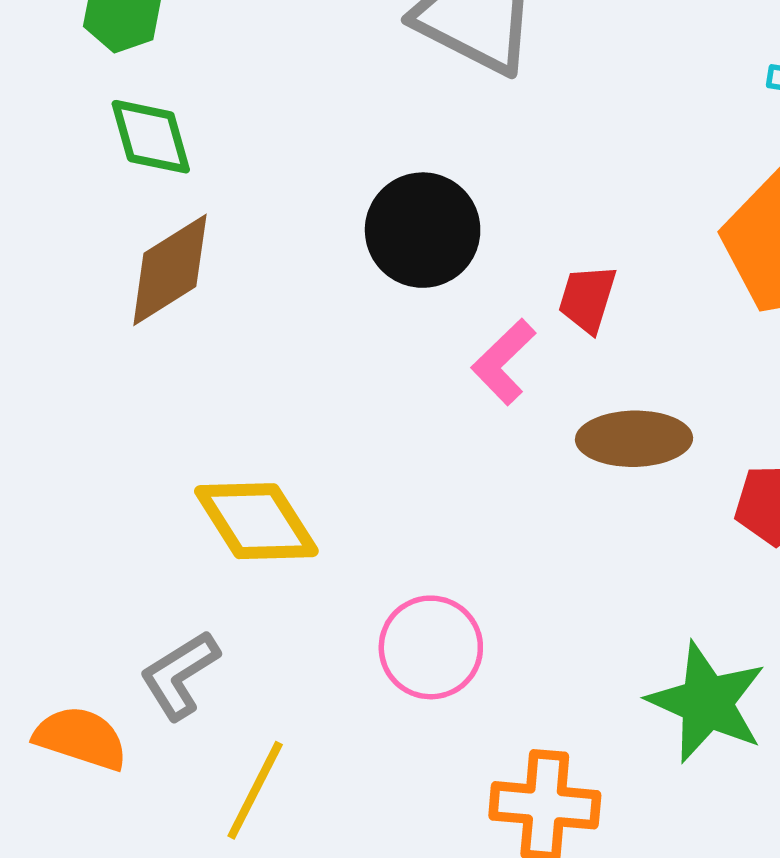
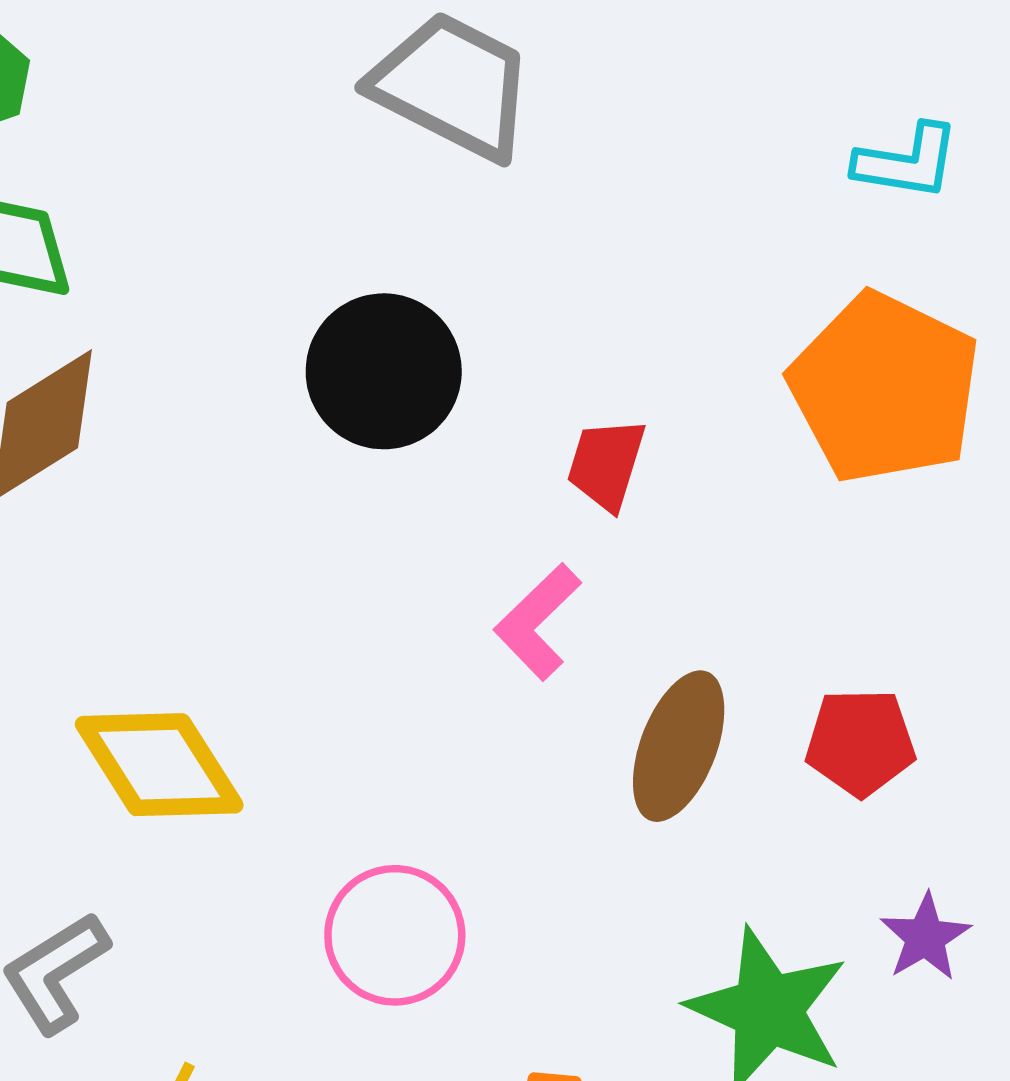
pink L-shape: (504, 362) -> (538, 622), moved
brown ellipse: (634, 439) -> (679, 746), moved, turned -68

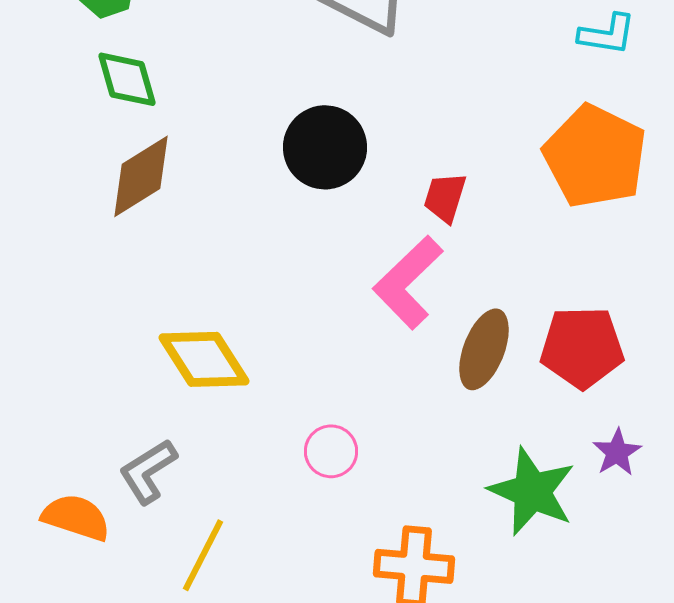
pink L-shape: (538, 622) -> (408, 282), size x1.5
red pentagon: (860, 742) -> (582, 347), size x1.4
pink circle: (395, 935) -> (331, 451), size x0.7

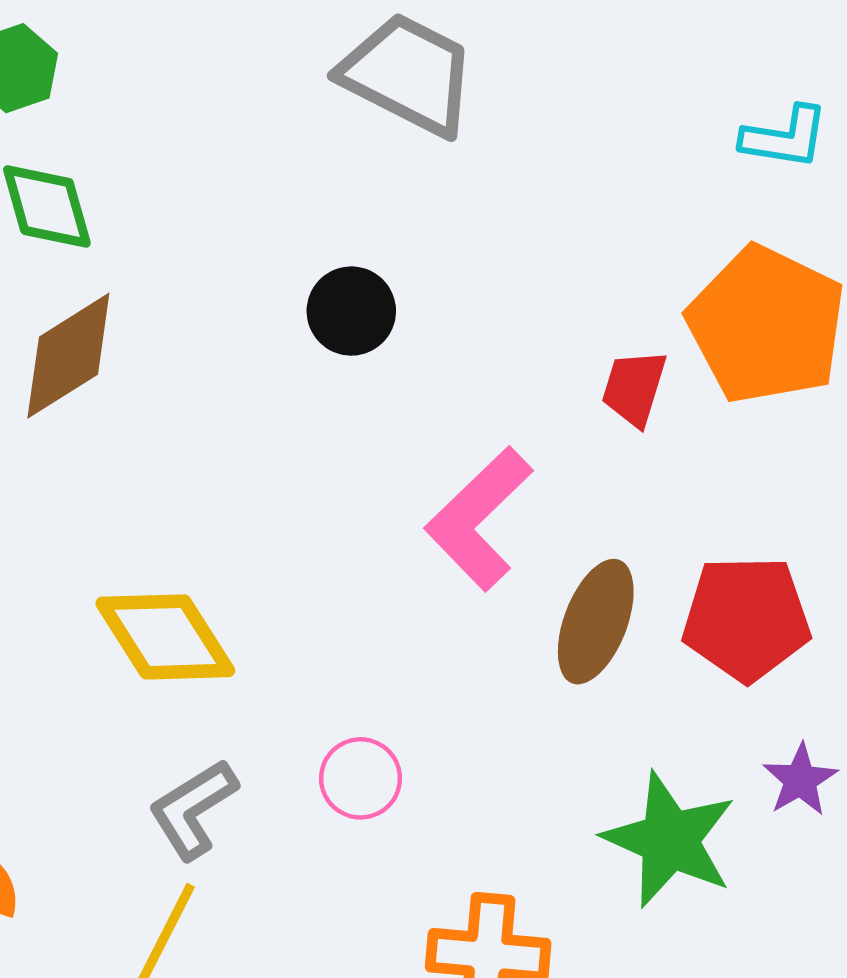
black circle: (325, 147) -> (351, 311), size x0.7
red trapezoid: (445, 197) -> (634, 388), moved
gray L-shape: (148, 471) -> (193, 809), moved

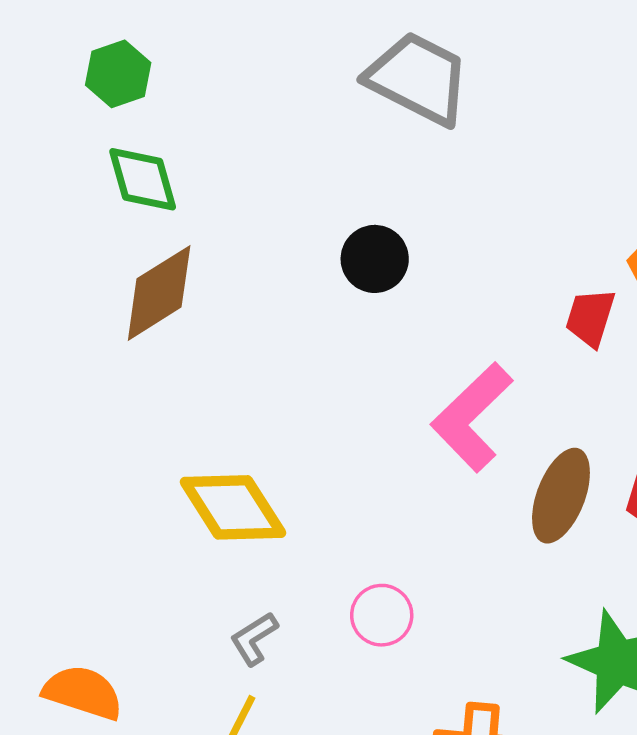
gray L-shape: (193, 809) -> (254, 639), size x0.7

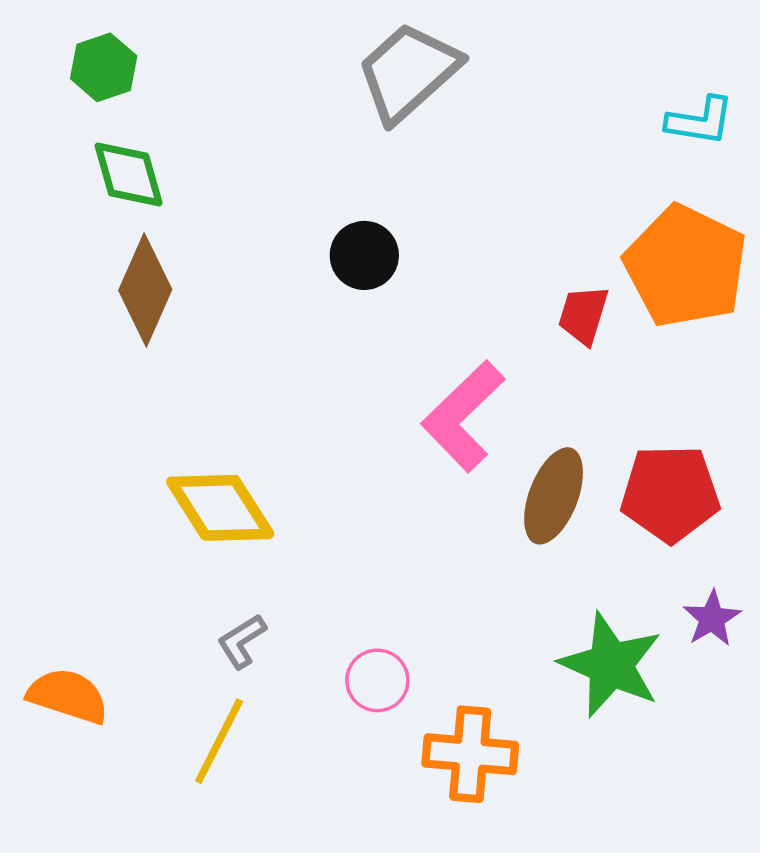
gray trapezoid: (418, 79) -> (408, 72), turned -69
brown diamond: (159, 293) -> (145, 290), turned -34
pink circle: (382, 615) -> (377, 680), moved

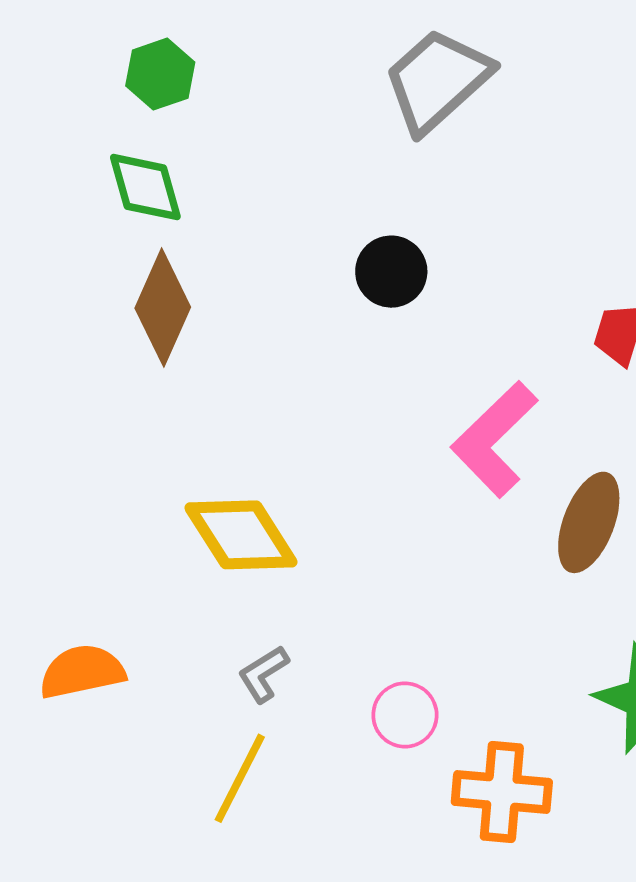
green hexagon: (104, 67) -> (160, 74), moved
orange semicircle: (68, 696) -> (82, 672), moved, turned -30

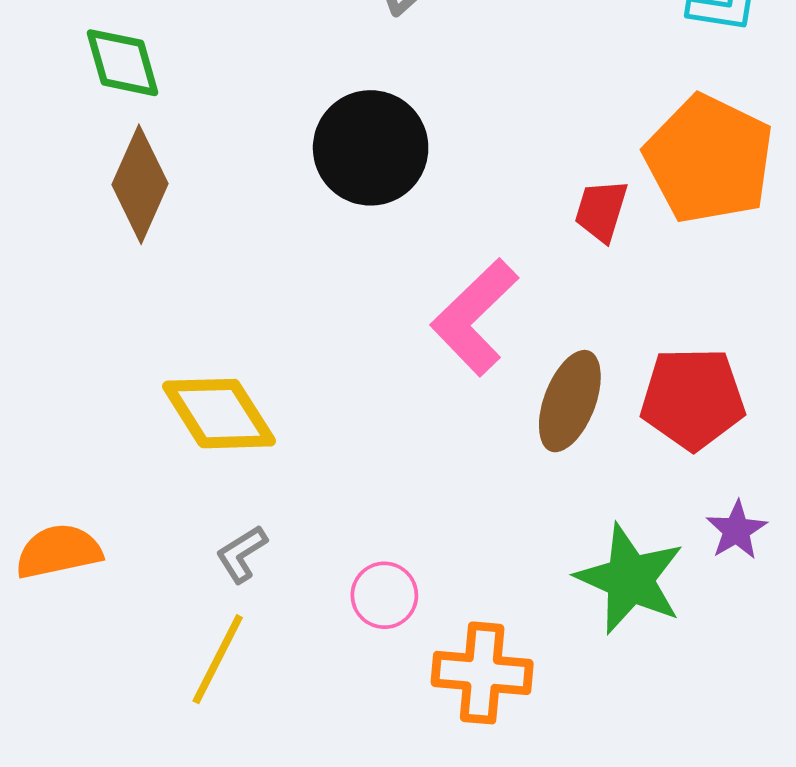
black circle: (391, 272) -> (371, 148), size x1.6

